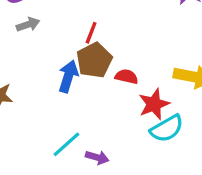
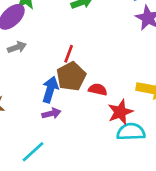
cyan semicircle: (167, 128) -> (131, 132), turned -152
cyan line: (66, 144) -> (33, 152), moved
purple arrow: (97, 157) -> (51, 113), moved, turned -30

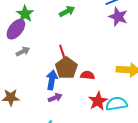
red line: (69, 54) -> (62, 51), turned -32
red star: (120, 112) -> (98, 101), moved

